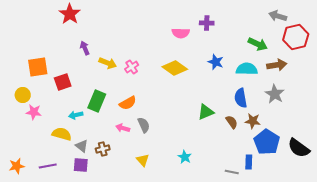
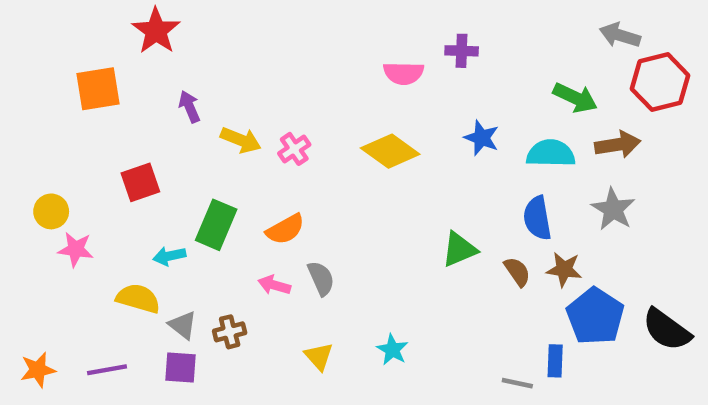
orange square: (38, 67) -> (98, 89), moved
cyan star: (185, 157) -> (392, 350), moved

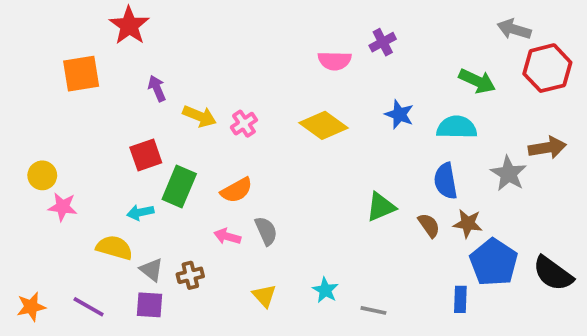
purple cross: (462, 51) -> (383, 42), turned -30
brown arrow: (618, 145) -> (547, 148), moved
red square: (140, 182) -> (146, 155), moved
purple line: (107, 370) -> (89, 307), turned 40
gray line: (517, 383) -> (373, 310), moved

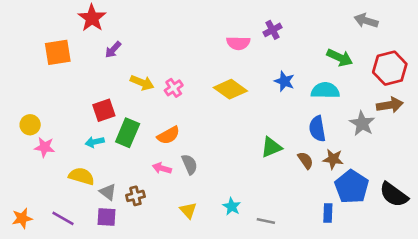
red hexagon: (547, 68) -> (390, 68), moved
purple arrow: (157, 88) -> (113, 50), moved, turned -114
cyan arrow: (140, 212) -> (95, 142), moved

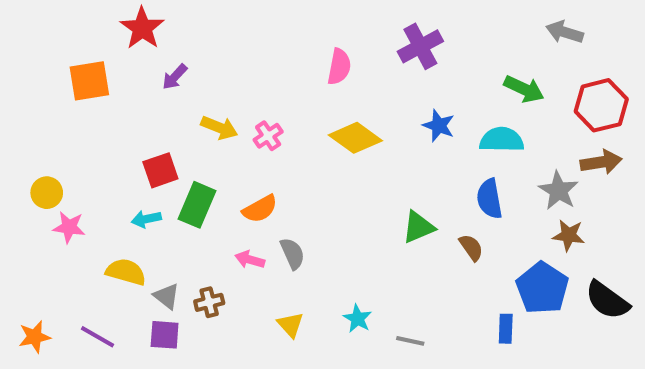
purple cross: (273, 30) -> (420, 46), size x1.5
pink semicircle: (238, 43) -> (339, 67), moved, turned -80
brown star: (333, 159) -> (569, 235), moved

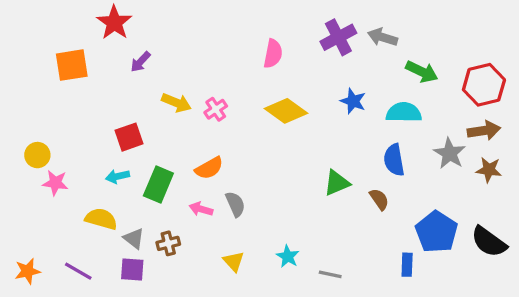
gray arrow: (565, 32) -> (383, 37), moved
green rectangle: (197, 205) -> (158, 184), moved
brown star: (569, 235) -> (489, 170), moved

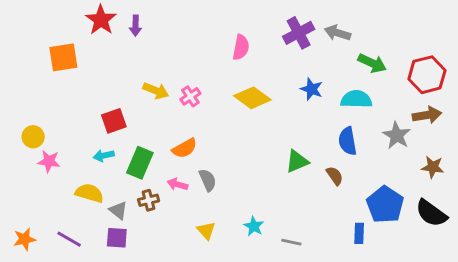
purple arrow: (140, 62) -> (136, 26), moved, turned -42
brown star: (489, 170) -> (433, 167), moved
brown cross: (168, 243) -> (149, 200), moved

